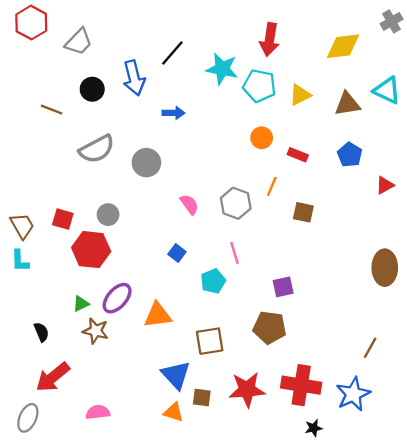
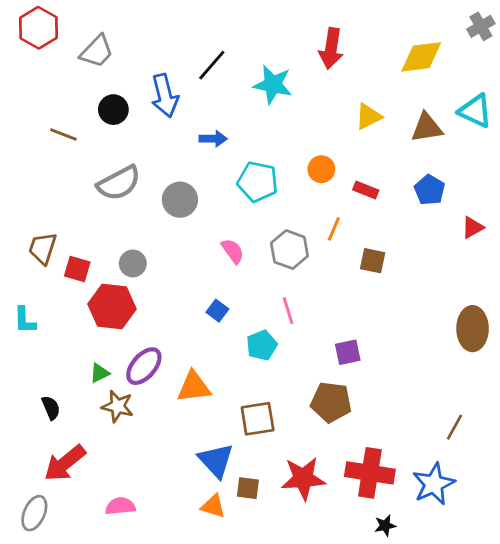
cyan pentagon: (259, 86) -> (258, 182), moved
brown trapezoid: (22, 226) -> (43, 248), moved, turned -132

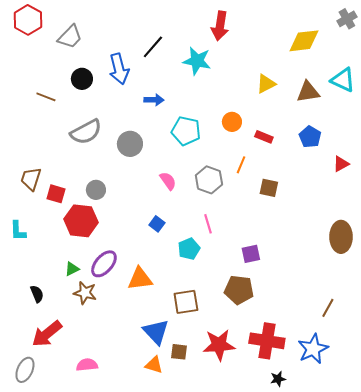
red arrow: (331, 49) -> (220, 26), moved

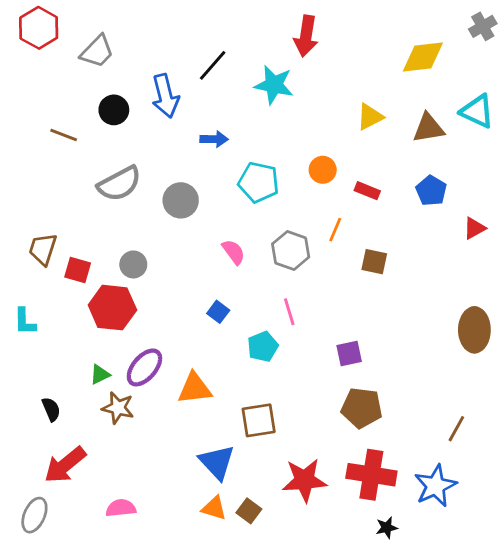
brown pentagon: (239, 290) -> (362, 408), moved
brown square: (179, 352) -> (249, 511), moved, turned 30

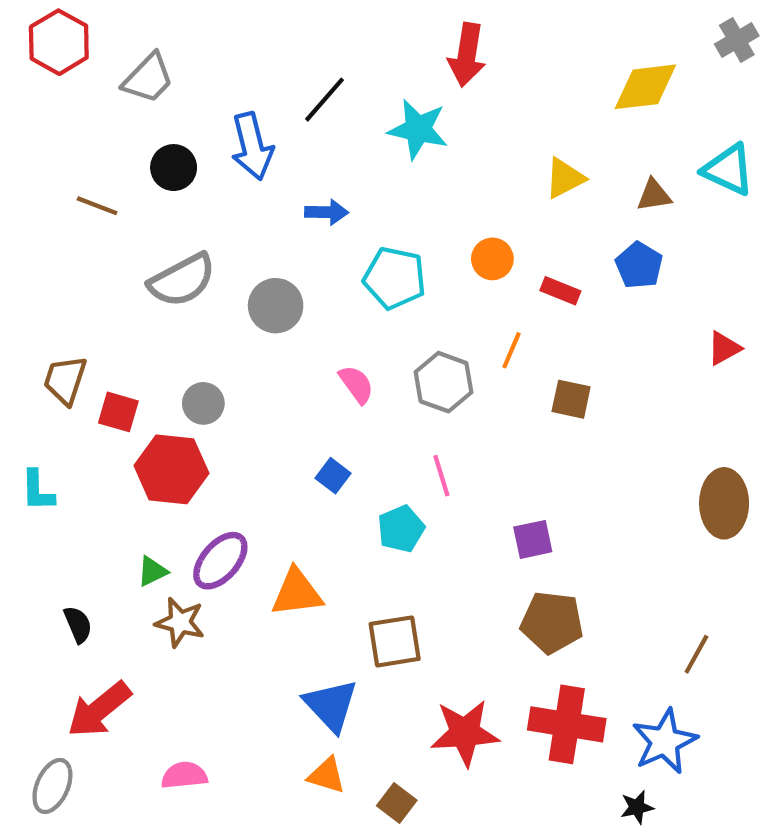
brown triangle: (428, 128) -> (654, 195), size x0.7
blue pentagon: (431, 191) -> (639, 265), moved
brown square: (249, 511) -> (397, 803), moved
black star: (387, 528) -> (637, 807), moved

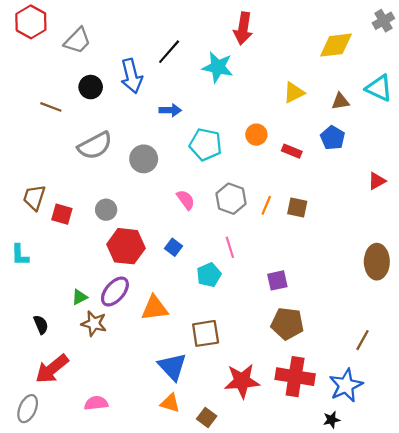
orange line: (512, 350) -> (266, 205), moved
red hexagon: (171, 469) -> (126, 246), moved

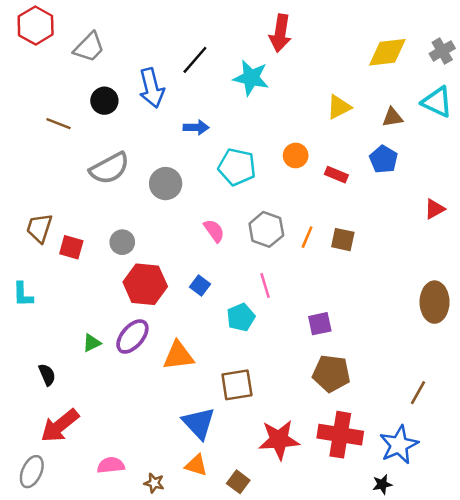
gray cross: (383, 21) -> (442, 51), moved
brown star: (94, 324) -> (154, 483), moved, size x0.7

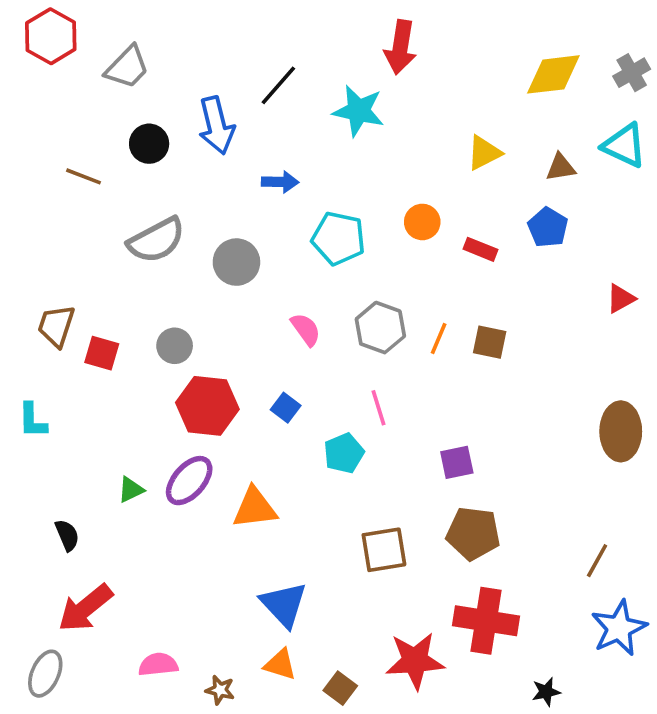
brown square: (237, 385) -> (384, 550), moved
red star: (279, 440) -> (415, 661), moved
blue star: (399, 445) -> (619, 628), moved

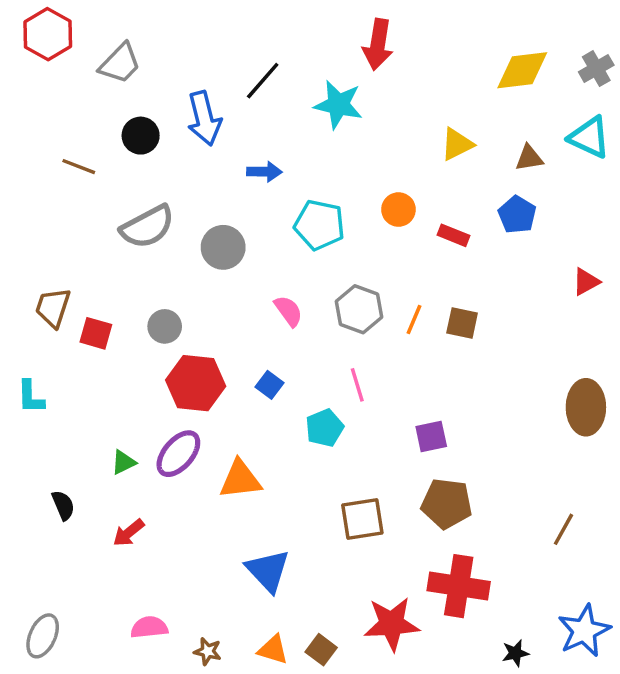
red arrow: (85, 608) -> (129, 533), moved, size x0.6
blue star: (619, 628) -> (584, 631), moved
orange triangle: (280, 664) -> (273, 650), moved

